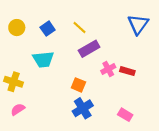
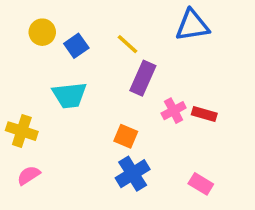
blue triangle: (138, 24) -> (192, 25), moved, turned 45
yellow circle: (17, 28) -> (42, 32), moved
purple rectangle: (89, 49) -> (143, 78), turned -36

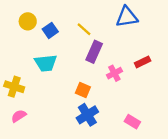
red rectangle: (204, 114) -> (143, 62), moved, turned -42

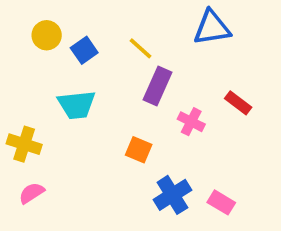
red rectangle: (143, 62) -> (238, 103), turned 63
pink cross: (114, 73) -> (191, 122), turned -35
blue cross: (87, 115) -> (172, 195), moved

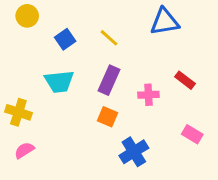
yellow circle: (47, 35) -> (27, 16), moved
purple rectangle: (157, 86) -> (109, 80), moved
pink cross: (191, 122) -> (148, 95), turned -30
pink rectangle: (221, 202) -> (192, 134), moved

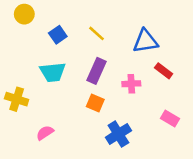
blue triangle: (165, 22) -> (145, 41), moved
pink semicircle: (24, 150) -> (45, 133), moved

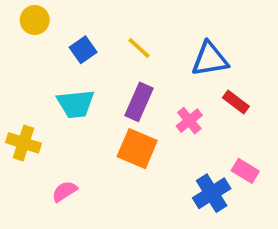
pink cross: (131, 84) -> (189, 121), turned -36
orange square: (95, 103) -> (137, 149), size x1.5
blue cross: (118, 134) -> (212, 193), moved

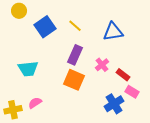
blue square: (83, 50) -> (45, 27), size x1.5
red rectangle: (236, 102) -> (123, 75), moved
cyan trapezoid: (76, 104) -> (28, 69), moved
yellow cross: (24, 143) -> (13, 110), moved, turned -30

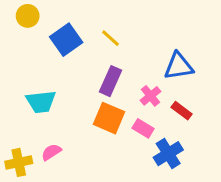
blue triangle: (113, 32) -> (179, 66), moved
pink rectangle: (132, 92) -> (143, 128), moved

